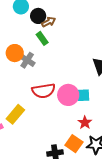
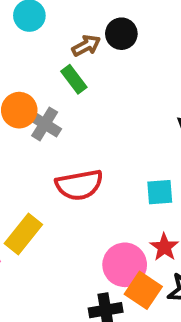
black circle: (38, 16) -> (121, 34), moved
pink circle: (68, 95) -> (125, 265), moved

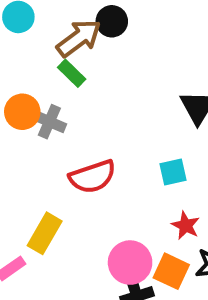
brown arrow: (86, 46) -> (79, 38), size x1.6
pink circle: (125, 265) -> (130, 263), moved

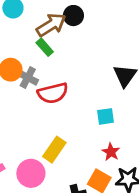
red semicircle: (92, 177) -> (53, 93), moved
yellow rectangle: (45, 233) -> (54, 150), moved
pink circle: (130, 263) -> (31, 173), moved

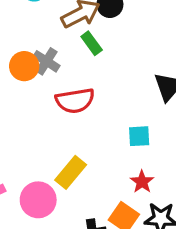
green rectangle: (45, 47) -> (92, 43), moved
gray cross: (28, 77) -> (46, 61), moved

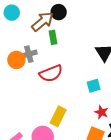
green rectangle: (92, 43) -> (53, 37), turned 40
gray cross: (46, 61) -> (29, 54), turned -35

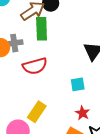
green rectangle: (53, 37) -> (42, 29), size x1.5

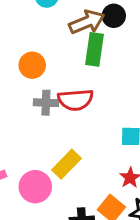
gray cross: (14, 43) -> (46, 103), moved

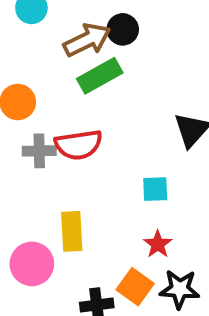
green rectangle: (95, 49) -> (100, 76), turned 56
yellow rectangle: (67, 164) -> (72, 231), turned -44

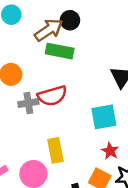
green rectangle: (100, 76) -> (60, 51), turned 48
cyan square: (155, 189) -> (104, 117), size x1.5

